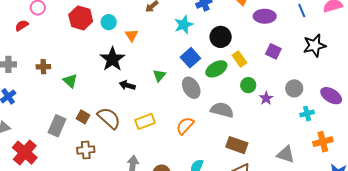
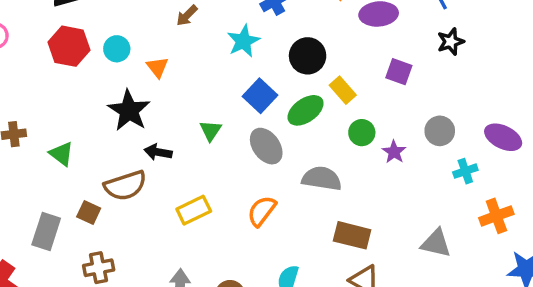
black star: (315, 46) -> (451, 42), moved, size x0.7
brown semicircle: (109, 118) -> (125, 186), moved, turned 125

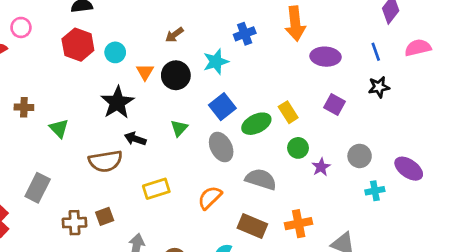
black circle: (308, 56) -> (176, 75), moved
brown square: (89, 213) -> (105, 216), moved, turned 36
orange cross: (496, 216) -> (299, 224), moved
brown rectangle: (352, 235) -> (252, 226), moved

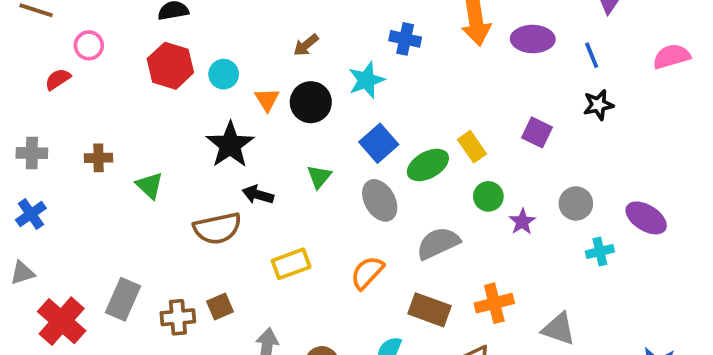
blue cross: (245, 34) -> (405, 39), turned 35
pink semicircle: (418, 48) -> (672, 56), moved
purple ellipse: (326, 57) -> (533, 39), moved
gray semicircle: (261, 179) -> (438, 243), turned -40
gray rectangle: (38, 188) -> (123, 299), moved

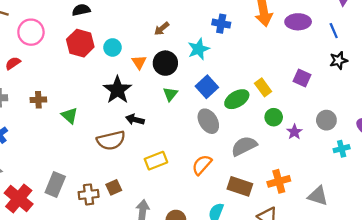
pink circle: (89, 45) -> (31, 32), size x1.5
red semicircle: (58, 79) -> (13, 63), moved
green triangle: (319, 177) -> (170, 94), moved

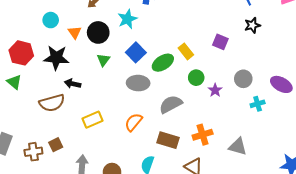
red hexagon: (80, 43) -> (21, 53), moved
black star: (117, 90) -> (56, 58), turned -30
gray ellipse: (208, 121) -> (138, 83), turned -55

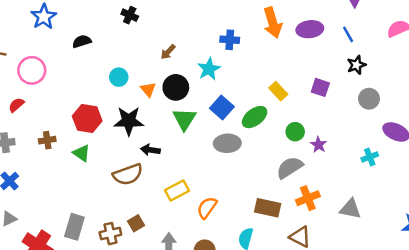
yellow rectangle: (186, 51) -> (278, 91), moved
green triangle: (103, 60) -> (184, 119), size x1.5
gray circle: (243, 79) -> (369, 99), moved
gray semicircle: (171, 104) -> (290, 168), moved
orange semicircle: (134, 122) -> (207, 208), moved

